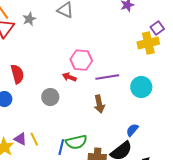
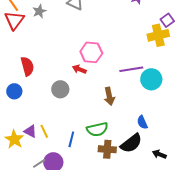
purple line: (107, 77) -> (131, 69), moved
blue semicircle: (132, 130) -> (142, 122), turned -64
green semicircle: (76, 142) -> (97, 129), moved

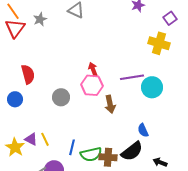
purple square: (167, 20) -> (170, 18), moved
yellow cross: (158, 35) -> (159, 43), turned 30
pink hexagon: (91, 52) -> (92, 85), moved
red arrow: (79, 69) -> (93, 69), moved, turned 48
green semicircle: (97, 129) -> (91, 154), moved

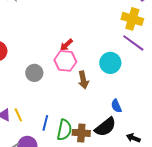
red arrow: (93, 69) -> (66, 45), turned -112
purple line: (132, 77) -> (133, 43), moved, turned 45
cyan circle: (152, 87) -> (110, 63), moved
green semicircle: (91, 154) -> (64, 130), turned -65

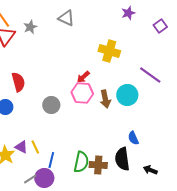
yellow cross: (132, 19) -> (109, 51), moved
brown arrow: (83, 80) -> (105, 99), moved
blue line: (45, 123) -> (51, 160), moved
black semicircle: (105, 127) -> (122, 159), turned 120

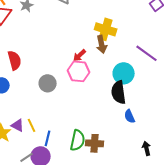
brown arrow: (105, 99) -> (102, 44), moved
black semicircle: (122, 159) -> (119, 92), moved
black arrow: (150, 170) -> (147, 148), turned 56

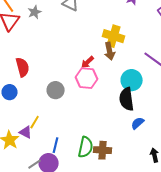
blue semicircle: (130, 116) -> (138, 123), turned 72
yellow line: (32, 125) -> (35, 122), moved, turned 56

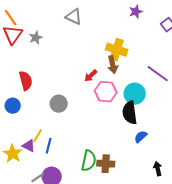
gray star: (35, 12) -> (36, 38), moved
pink hexagon: (87, 78) -> (106, 92), moved
blue line: (56, 145) -> (49, 146), moved

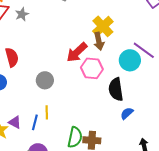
yellow cross: (117, 50) -> (103, 26), turned 30
red arrow: (91, 76) -> (77, 52), size x1.6
cyan circle: (135, 94) -> (130, 60), moved
yellow line: (38, 136) -> (47, 112), moved, turned -32

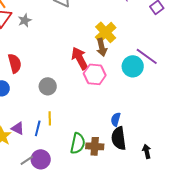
red arrow: (77, 52) -> (80, 58), turned 105
black semicircle: (116, 89) -> (119, 138), moved
blue semicircle: (127, 113) -> (116, 119), moved, turned -32

